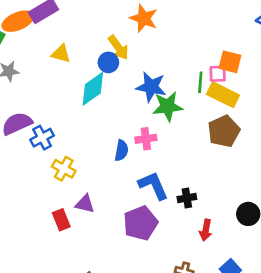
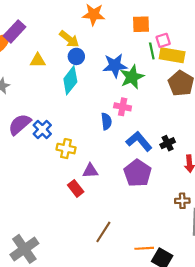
yellow arrow: (118, 48) -> (69, 39), moved
orange square: (230, 62) -> (141, 24), moved
pink cross: (146, 139) -> (123, 107), turned 35

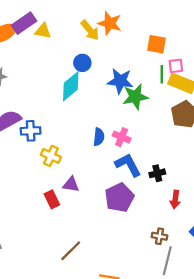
yellow arrow: (69, 39) -> (90, 30), moved
yellow triangle: (38, 60) -> (43, 31), moved
pink cross: (123, 107) -> (122, 137), moved
blue cross: (42, 129) -> (31, 131), turned 30

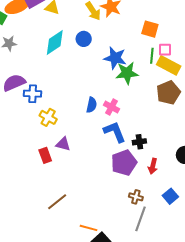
cyan diamond: (71, 86) -> (55, 42), moved
purple pentagon: (119, 197) -> (124, 163), moved

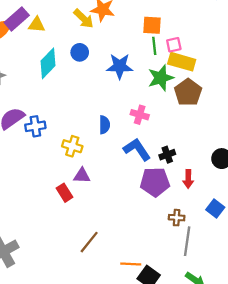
green line: (152, 56) -> (154, 46), moved
green star: (127, 73) -> (161, 78), moved
pink cross: (111, 107) -> (140, 115), moved
yellow cross: (48, 117) -> (72, 146), moved
purple pentagon: (124, 163) -> (155, 182), turned 30

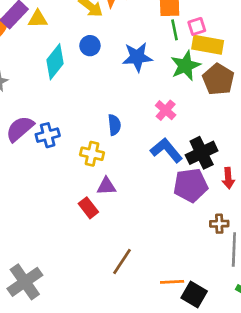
pink cross: (140, 115) -> (166, 110), turned 30
blue semicircle: (104, 125) -> (114, 125), moved
black cross: (167, 155) -> (202, 153), size x1.6

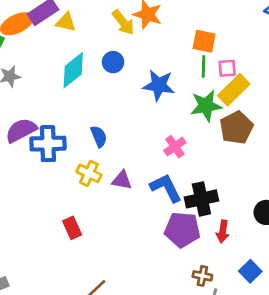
yellow rectangle: (208, 45) -> (234, 90), turned -68
blue semicircle: (114, 125) -> (99, 136), moved, turned -30
blue cross: (48, 135) -> (48, 144), size x1.4
purple triangle: (106, 186) -> (122, 180), moved

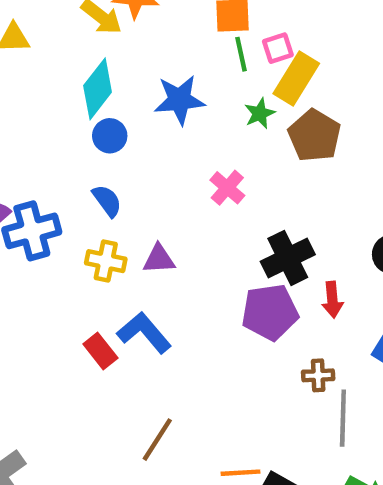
blue circle: (113, 62) -> (110, 136), moved
cyan diamond: (73, 70) -> (98, 89), moved
green star: (206, 106) -> (260, 113), size x0.6
blue L-shape: (166, 188) -> (144, 333), moved

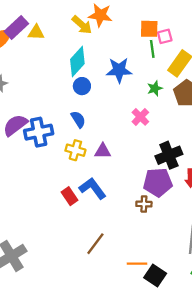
pink square: (278, 48) -> (165, 36), moved
green star: (260, 113) -> (155, 88), moved
brown cross: (318, 375) -> (144, 204), moved

